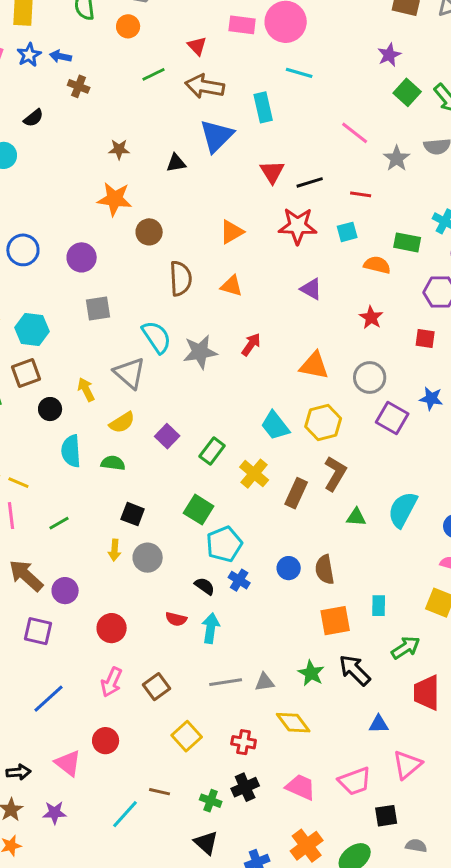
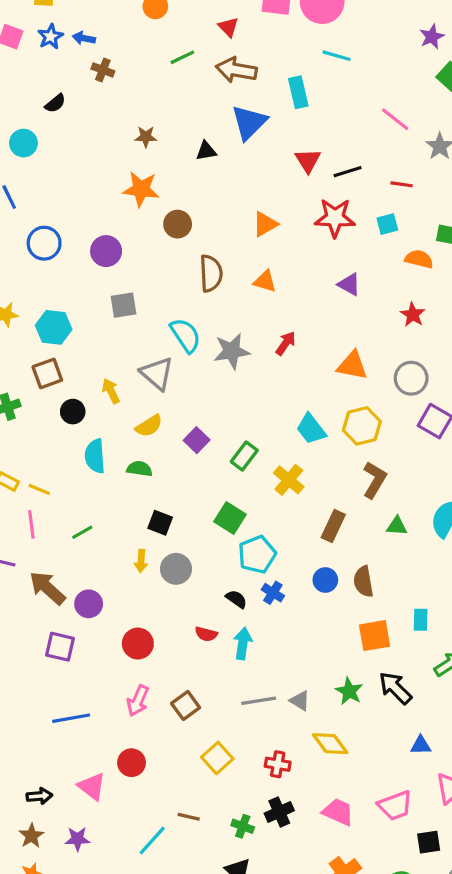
brown rectangle: (296, 493) -> (333, 526), moved
gray triangle: (265, 682) -> (300, 701), turned 40
blue line: (49, 699) -> (71, 718), turned 32

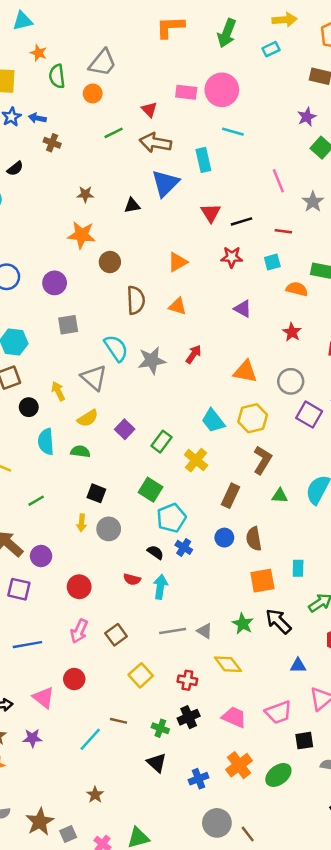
pink line: (395, 119) -> (278, 181), turned 30
red star: (335, 218) -> (232, 257), size x0.7

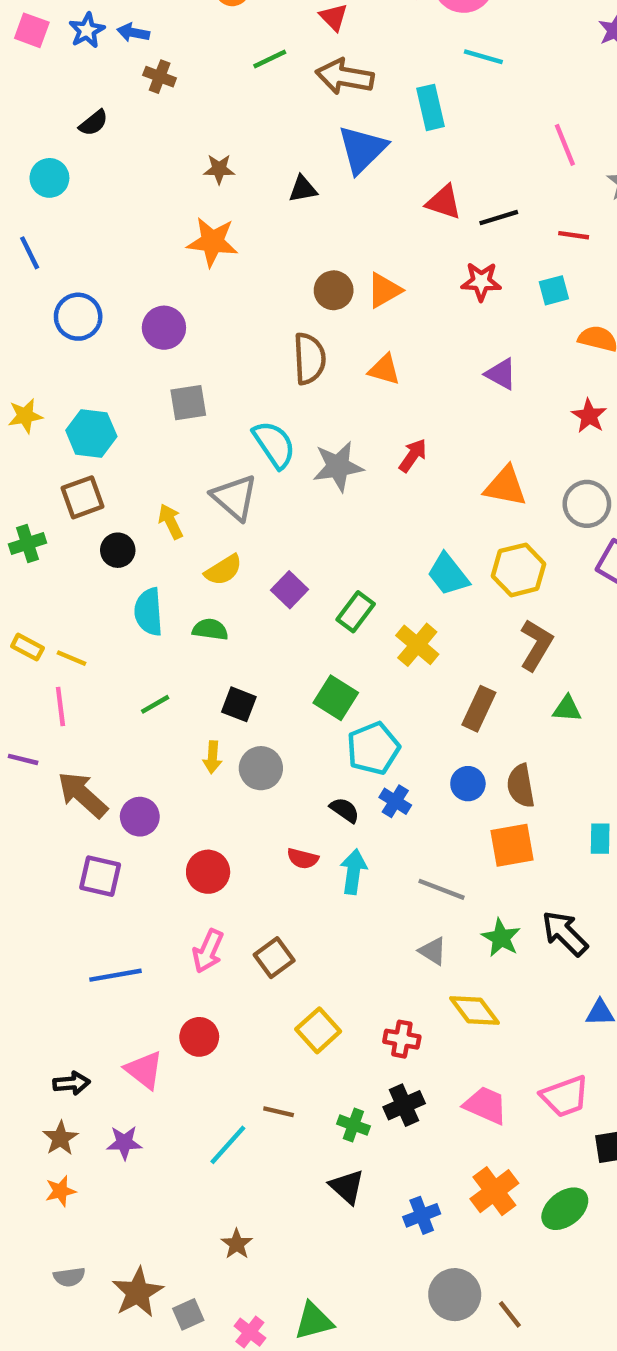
red triangle: (211, 213) -> (444, 202), turned -40
brown circle: (110, 262) -> (334, 290), moved
green line: (36, 501) -> (155, 704), moved
orange square: (262, 581) -> (512, 845), moved
gray line: (173, 631) -> (442, 889), moved, turned 30

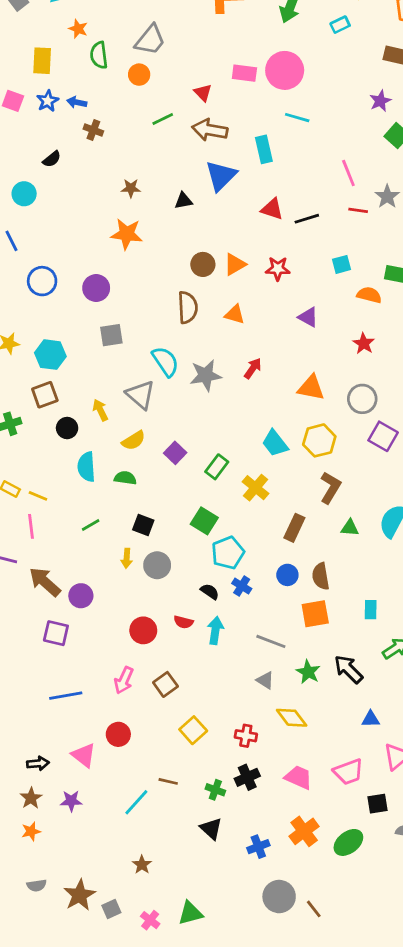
red line: (574, 235) -> (358, 210), moved
red star: (481, 281) -> (278, 269), moved
red circle: (208, 872) -> (143, 630), moved

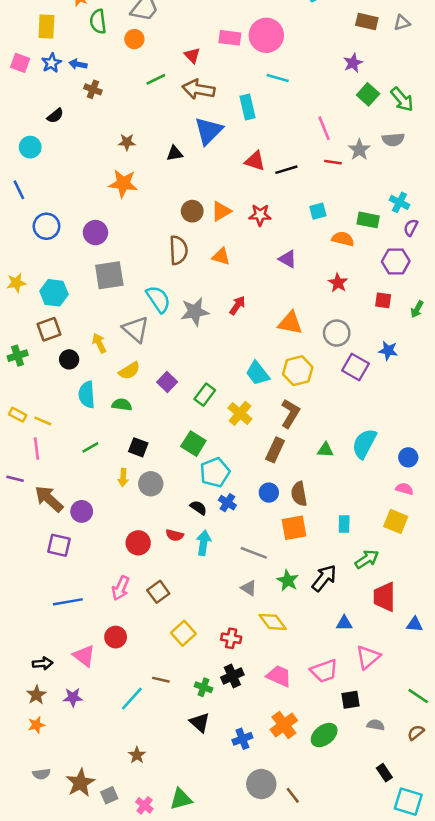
gray square: (111, 335) -> (109, 275), size x1.4
brown L-shape: (330, 488) -> (290, 413), moved
black arrow: (348, 669) -> (324, 578), turned 84

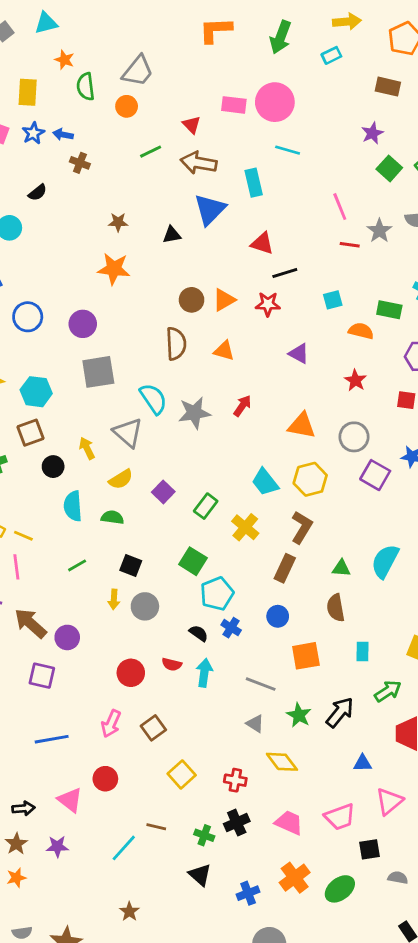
black line: (286, 170) -> (285, 273), moved
brown semicircle: (299, 494) -> (336, 608), moved

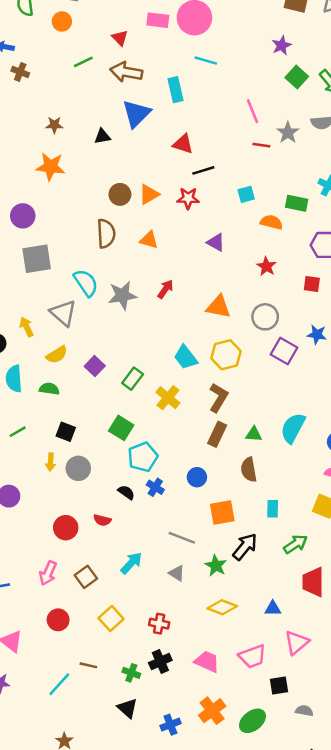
brown rectangle: (285, 568) -> (217, 434), moved
cyan arrow: (204, 673) -> (131, 563), moved, turned 35
black arrow: (340, 712) -> (245, 547), moved
yellow diamond: (282, 762) -> (222, 607), moved, turned -32
red circle: (105, 779) -> (58, 620), moved

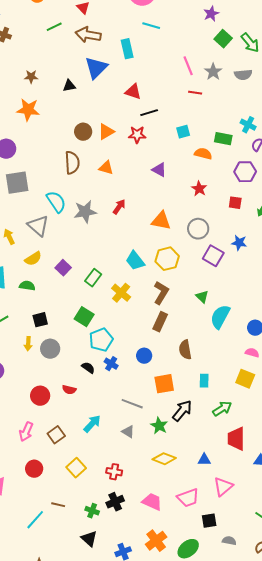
gray star: (288, 133) -> (213, 72), moved
black square: (66, 432) -> (40, 320), turned -35
green triangle: (254, 434) -> (202, 297), moved, turned 40

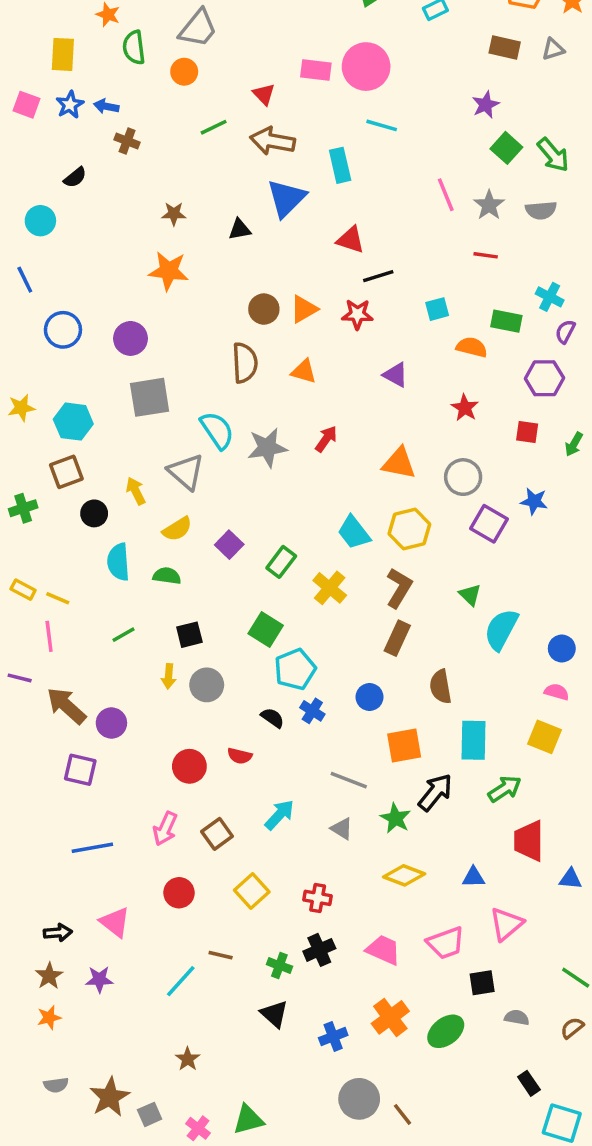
red line: (195, 93) -> (486, 255), moved
cyan rectangle: (204, 381) -> (473, 740), size x1.6

